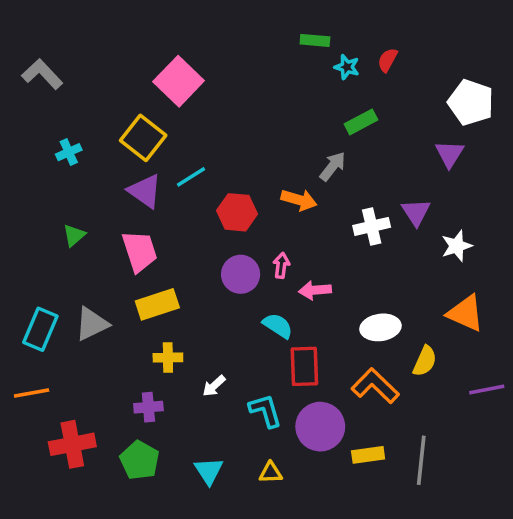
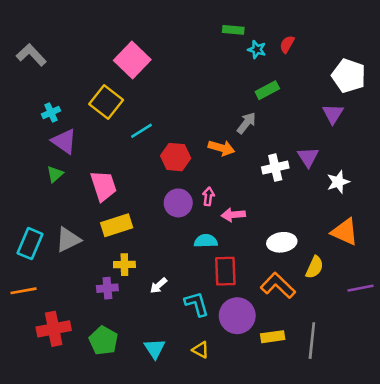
purple triangle: (145, 191) -> (64, 141), moved
cyan semicircle: (278, 326) -> (206, 241), turned -35
purple cross: (148, 407) -> (107, 288), moved
yellow triangle: (271, 473) -> (200, 350), turned 30

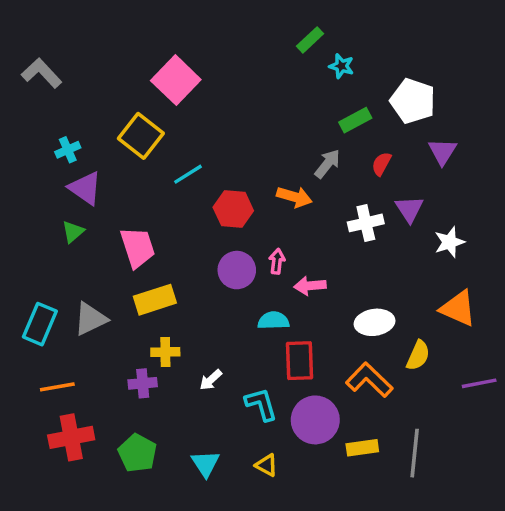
green rectangle: (233, 30) -> (310, 40), turned -48
red semicircle: (287, 44) -> (381, 164), moved
white pentagon: (349, 76) -> (413, 101), moved
orange line: (23, 291) -> (57, 387), moved

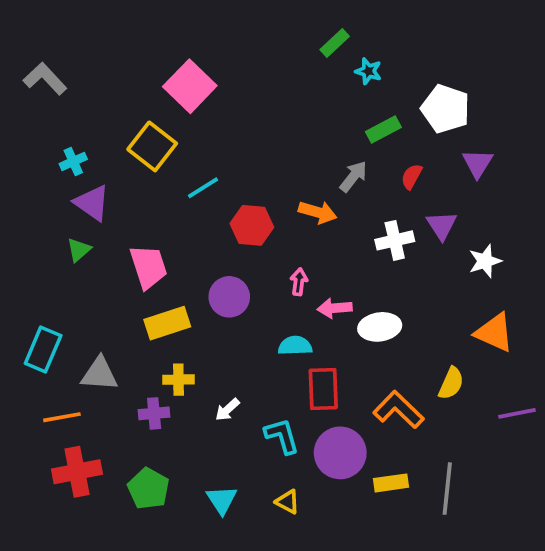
purple circle: (237, 270) -> (229, 297), moved
gray triangle: (90, 319) -> (100, 374), moved, turned 30
white ellipse: (375, 322) -> (380, 327), moved

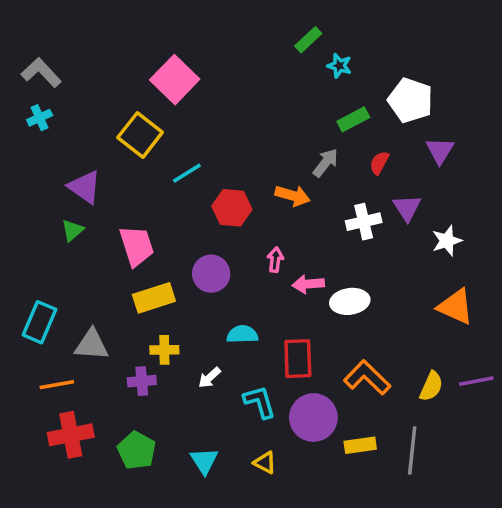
cyan cross: (73, 161) -> (40, 118), moved
cyan semicircle: (295, 346) -> (242, 334), moved
yellow semicircle: (451, 383) -> (431, 386), moved

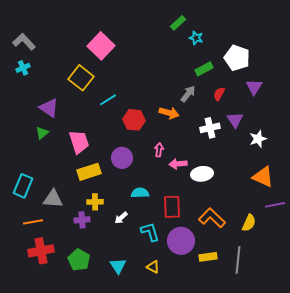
purple line: (476, 381) -> (275, 205), moved

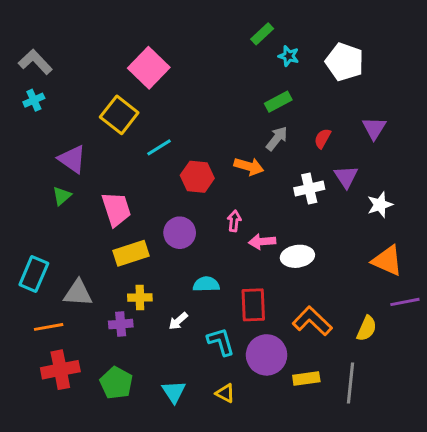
white pentagon: (237, 58) -> (345, 62), moved
green rectangle: (204, 69) -> (278, 102), moved

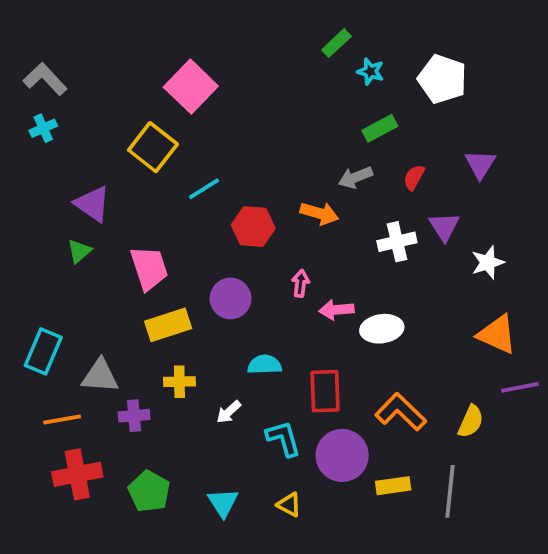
green rectangle: (278, 102) -> (380, 128), moved
gray arrow: (277, 138) -> (355, 177), turned -150
purple cross: (121, 324) -> (134, 416), moved

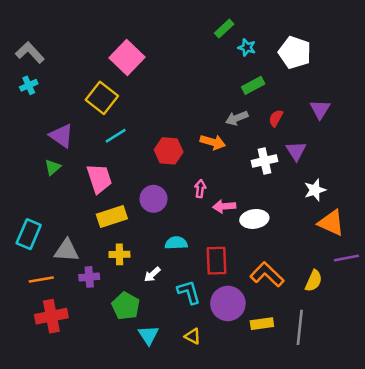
cyan line: (204, 189) -> (116, 136), moved
white star: (488, 263) -> (315, 190), moved
green pentagon: (149, 491) -> (126, 306), moved

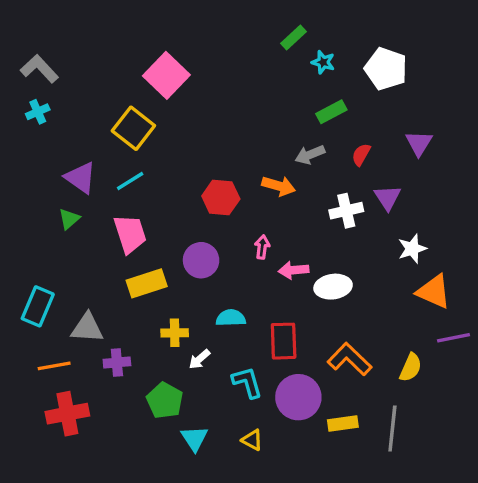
cyan line: (116, 136) -> (130, 181), moved
yellow cross: (119, 254) -> (175, 333), moved

